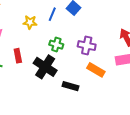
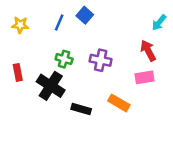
yellow star: (30, 22) -> (20, 25), moved
orange rectangle: (96, 70) -> (119, 103), moved

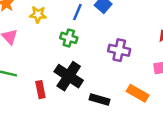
green cross: (64, 59) -> (69, 38), moved
red rectangle: (18, 72) -> (40, 90), moved

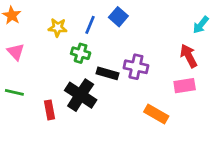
yellow star: (38, 15) -> (58, 28), moved
black rectangle: (99, 99) -> (108, 73), moved

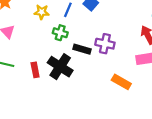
red rectangle: (49, 110) -> (35, 70), moved

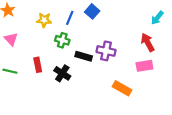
black cross: (60, 67) -> (62, 73), size x0.7
red rectangle: (35, 70) -> (38, 65), moved

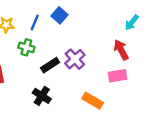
purple cross: (106, 51) -> (75, 59), turned 36
black rectangle: (84, 56) -> (50, 65), turned -49
black cross: (62, 73) -> (42, 96), moved

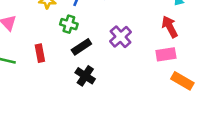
black rectangle: (50, 65) -> (81, 47), moved
orange rectangle: (93, 101) -> (182, 81), moved

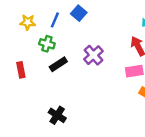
black cross: (85, 76) -> (57, 115), moved

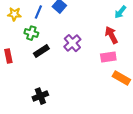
black cross: (57, 115) -> (40, 96), turned 35

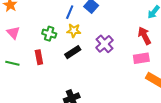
yellow star: (14, 14) -> (74, 31), moved
green cross: (31, 33) -> (49, 34), moved

